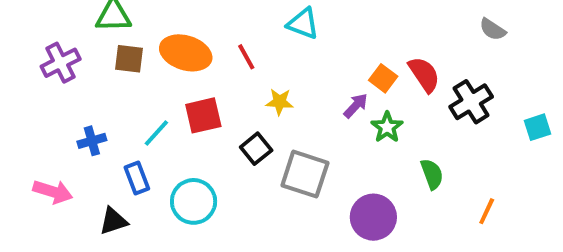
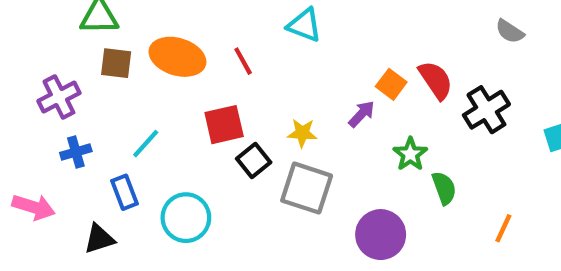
purple cross: (61, 63) -> (59, 97), moved
yellow star: (280, 102) -> (302, 133), moved
red square: (203, 115) -> (224, 125), moved
green star: (387, 127) -> (410, 154), moved

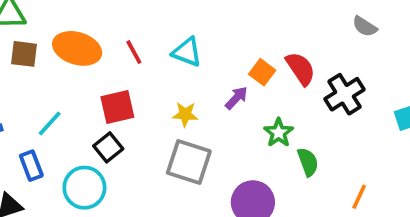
cyan triangle: (304, 25) -> (187, 52), moved
black square: (254, 160) -> (108, 147), moved

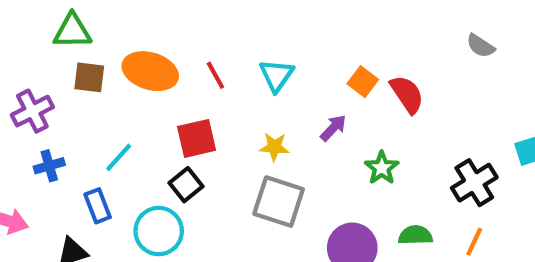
cyan triangle: (187, 52) -> (276, 75), turned 44
orange square: (262, 72) -> (363, 82), moved
black cross: (345, 94) -> (474, 183), moved
green semicircle: (308, 162) -> (415, 235), moved, turned -72

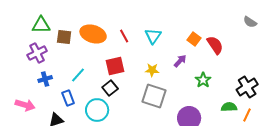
green triangle: (72, 31) -> (41, 25), moved
green semicircle: (415, 235) -> (229, 107), moved

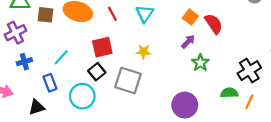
purple arrow: (180, 61) -> (188, 42), moved
gray square: (154, 96) -> (128, 81), moved

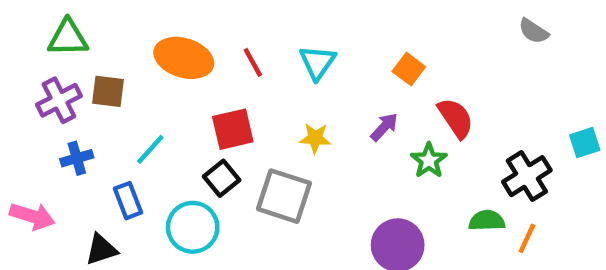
brown square: (46, 15) -> (108, 91), moved
red semicircle: (214, 24) -> (456, 118), moved
purple arrow: (188, 42) -> (384, 127), moved

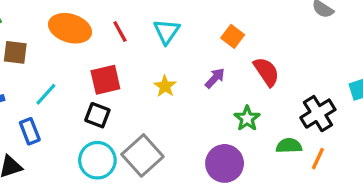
yellow star: (315, 138) -> (165, 86), turned 30
green star: (429, 160) -> (247, 118), moved
black square: (222, 178) -> (97, 115), turned -30
gray square: (284, 196) -> (142, 155), moved, turned 30
cyan circle: (193, 227) -> (97, 160), moved

